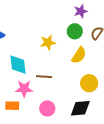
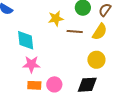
yellow semicircle: (79, 55) -> (100, 32), moved
brown line: (44, 77) -> (75, 32), moved
orange rectangle: (12, 106) -> (34, 85), moved

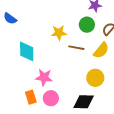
pink star: (31, 64) -> (44, 77), moved
orange rectangle: (34, 85) -> (31, 97), turned 64

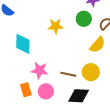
brown line: (76, 48) -> (68, 74), moved

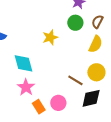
pink star: (40, 70) -> (26, 87), moved, turned -30
brown line: (68, 74) -> (75, 80), turned 35

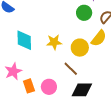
yellow star: (50, 37) -> (54, 42), moved
yellow circle: (96, 72) -> (80, 48), moved
pink star: (26, 87) -> (13, 71), moved

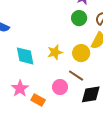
orange rectangle: (29, 86) -> (38, 100), turned -32
pink circle: (49, 87) -> (60, 87), moved

